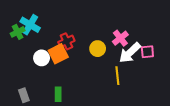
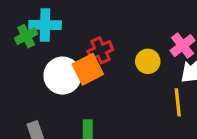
cyan cross: (30, 25) -> (45, 25), turned -30
white circle: (42, 58) -> (62, 76), size x1.5

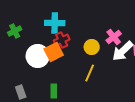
cyan cross: (45, 25) -> (55, 23), moved
yellow line: (178, 102) -> (90, 73), moved, turned 30

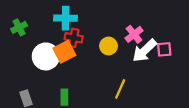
red cross: (62, 40) -> (74, 38), turned 35
yellow line: (90, 73) -> (120, 89), moved

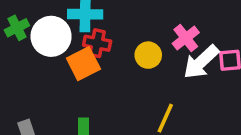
white circle: (46, 56) -> (51, 36), moved

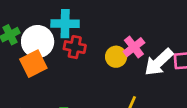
pink cross: (186, 38) -> (134, 47), moved
orange square: (83, 64) -> (33, 64), moved

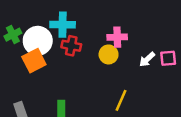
pink cross: (134, 47) -> (117, 37), moved, turned 36
white arrow: (159, 62) -> (147, 59), size x0.6

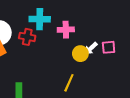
cyan cross: (63, 25) -> (40, 19), moved
yellow circle: (109, 54) -> (80, 54), moved

